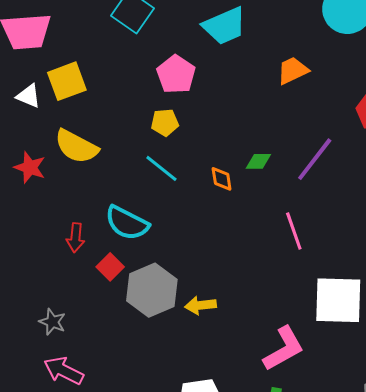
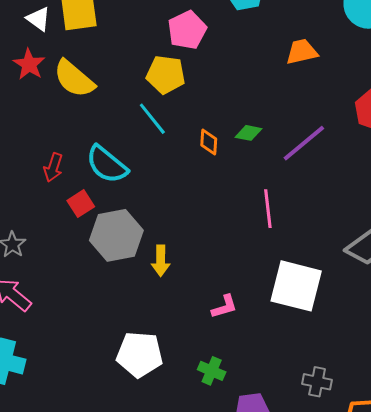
yellow pentagon: (165, 122) -> (166, 75), size x1.4
red star: (30, 167) -> (29, 64), moved
yellow arrow: (201, 305) -> (161, 261), turned -96
pink L-shape: (284, 349) -> (224, 307), moved, size x0.6

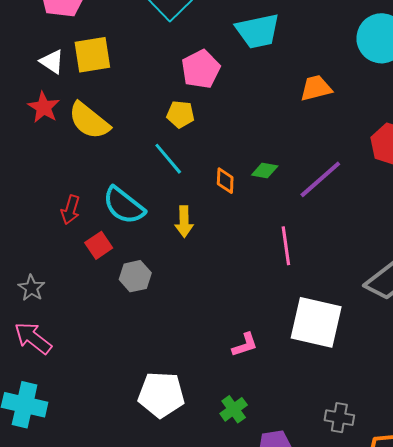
yellow pentagon: (166, 75) -> (180, 114), size x0.7
gray hexagon: (116, 235) -> (135, 276), size x0.6
yellow arrow: (161, 261) -> (184, 222), moved
green cross: (212, 371) -> (234, 409), turned 32

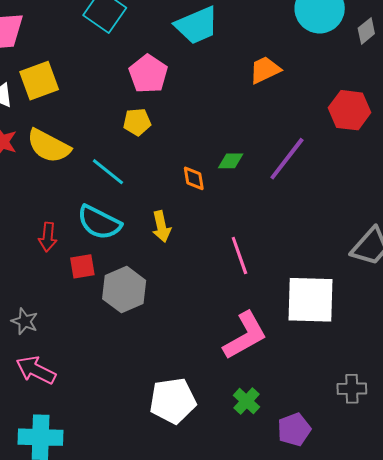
cyan line: (168, 159) -> (108, 172), moved
red square: (99, 245) -> (82, 266), turned 36
pink line: (286, 246) -> (239, 256), moved
gray hexagon: (135, 276) -> (124, 290), size x1.4
pink L-shape: (245, 345) -> (245, 336), size x1.8

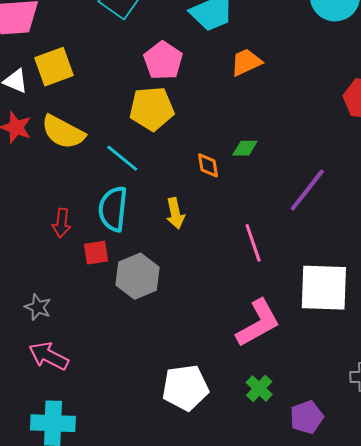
orange trapezoid: (265, 70) -> (246, 62), moved
yellow pentagon: (137, 122) -> (152, 109), size x1.6
purple line: (287, 159) -> (307, 190), moved
cyan semicircle: (99, 222) -> (113, 209), turned 69

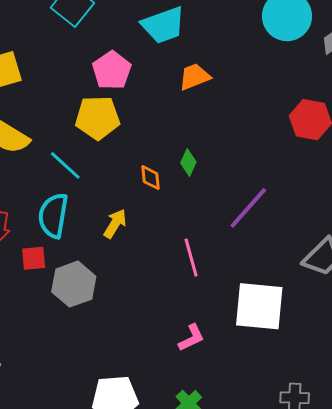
green diamond: (245, 148) -> (188, 163), turned -68
yellow arrow: (175, 213) -> (115, 224), turned -140
pink L-shape: (258, 323) -> (191, 338), size x0.6

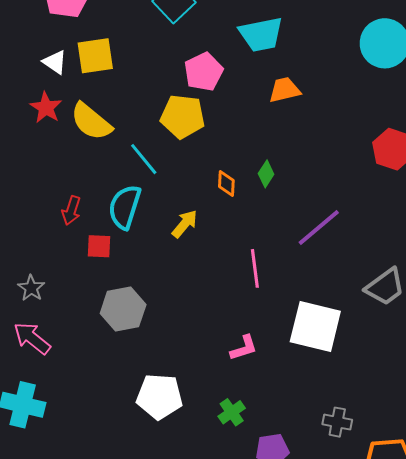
gray hexagon: (74, 284) -> (123, 309), moved

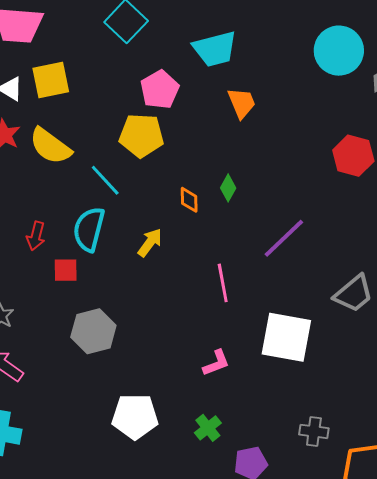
orange trapezoid: (285, 90) -> (242, 103), turned 84

